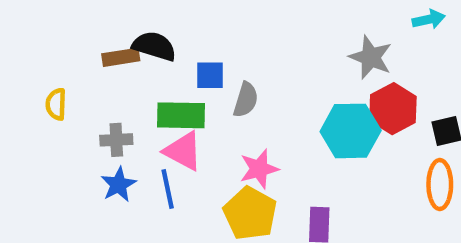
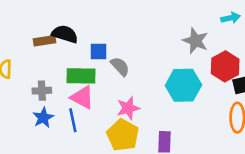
gray semicircle: (246, 100) -> (120, 66), turned -60
red hexagon: (393, 109) -> (225, 66), moved

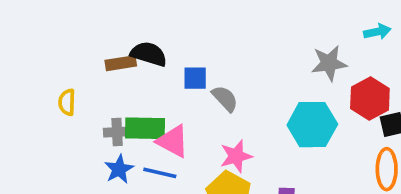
gray star: (196, 41) -> (329, 63), turned -30
green rectangle: (81, 76) -> (145, 128), moved
blue line: (73, 120) -> (160, 173), turned -65

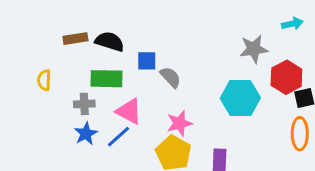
brown rectangle: (121, 63) -> (75, 39), moved
green rectangle: (145, 128) -> (107, 79), moved
blue line: (160, 173) -> (118, 137), turned -55

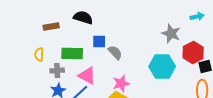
black semicircle: (110, 42) -> (83, 18), moved
gray star: (254, 49) -> (171, 34), turned 30
yellow semicircle: (44, 80) -> (39, 54), moved

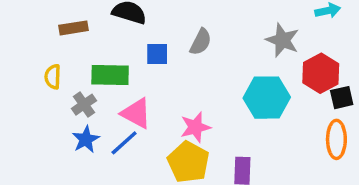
gray semicircle: (115, 52) -> (201, 42), moved, turned 70
gray cross: (57, 70) -> (84, 105), turned -32

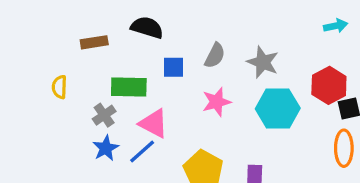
gray star: (282, 40) -> (263, 62), moved
yellow semicircle: (53, 77) -> (59, 87), moved
pink star: (195, 127) -> (217, 102), moved

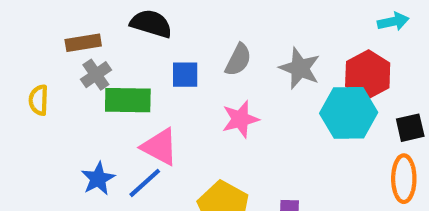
red hexagon: (329, 85) -> (368, 75), moved
cyan hexagon: (278, 108) -> (349, 113), moved
gray cross: (104, 115) -> (96, 75), moved

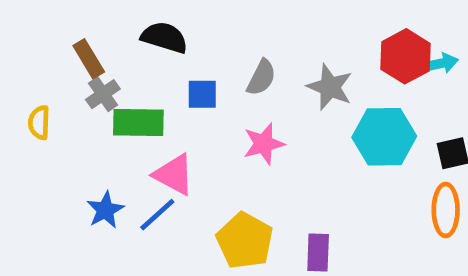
cyan arrow: (393, 22) -> (441, 63), moved
brown rectangle: (83, 43) -> (89, 59), turned 68
red hexagon: (368, 75) -> (405, 56), moved

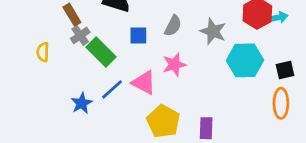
green rectangle: (138, 123) -> (101, 52), turned 44
pink triangle: (174, 175) -> (144, 83), moved
blue line: (157, 215) -> (112, 89), moved

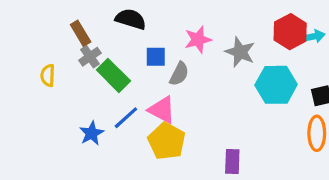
gray semicircle: (173, 26) -> (179, 74), moved
pink star: (174, 65) -> (198, 39), moved
yellow pentagon: (163, 121) -> (167, 141), moved

